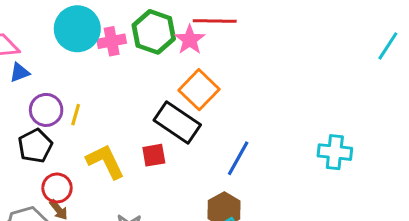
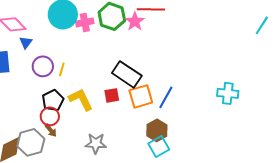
blue triangle: (20, 72) -> (26, 42), turned -32
orange square: (199, 90) -> (141, 96), moved, turned 30
black pentagon: (35, 146) -> (53, 100), moved

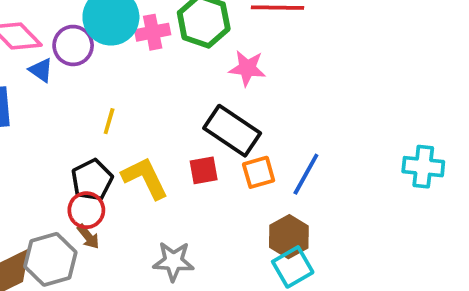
pink star: (135, 21) -> (247, 68), moved, turned -30
blue triangle: (26, 42) -> (41, 70), turned -32
purple circle: (43, 66) -> (73, 45), moved
orange square: (141, 96) -> (259, 172), size x0.7

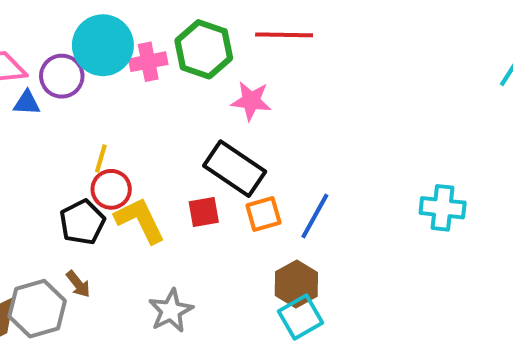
blue triangle: (41, 70) -> (27, 103), turned -32
red circle: (86, 210) -> (111, 189), moved
gray star: (173, 261) -> (171, 311), turned -30

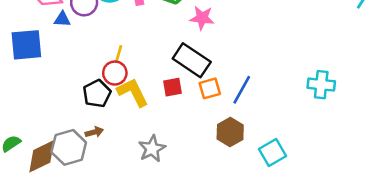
yellow line: (101, 158) -> (119, 54), moved
brown arrow: (78, 284) -> (94, 132), turned -66
cyan square: (301, 317) -> (272, 153), moved

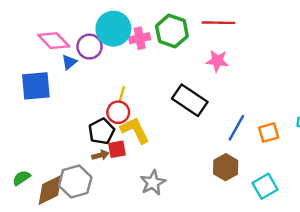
pink star: (202, 18) -> (217, 61), moved
blue triangle: (62, 19) -> (69, 62), turned -42
red square: (173, 87) -> (117, 149), moved
orange square: (210, 88) -> (269, 133), moved
brown arrow: (94, 132) -> (100, 155), moved

